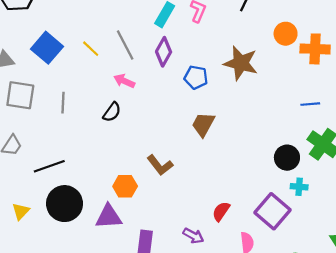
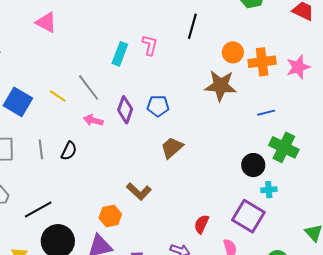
purple diamond: (164, 52) -> (125, 110), moved
brown star: (241, 63) -> (221, 86), moved
black semicircle: (112, 112) -> (69, 151), moved
brown trapezoid: (203, 124) -> (172, 148), turned 30

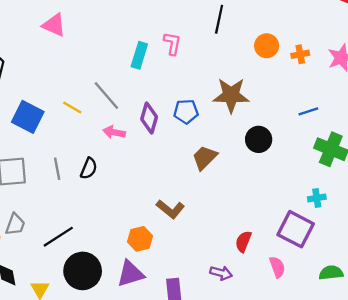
orange cross: (262, 62) -> (300, 54), size x0.6
brown star: (221, 86) -> (231, 95), moved
black circle: (253, 165) -> (259, 139), moved

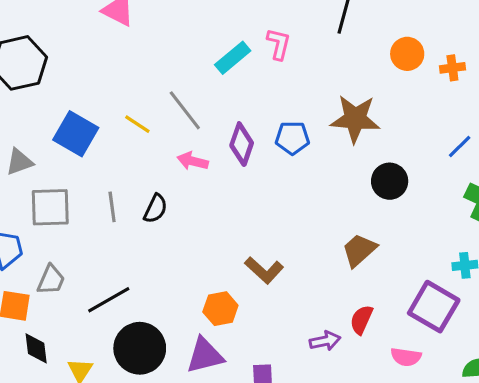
cyan rectangle: (139, 55) -> (233, 58), turned 30
blue line: (308, 111) -> (460, 146), turned -30
brown trapezoid: (205, 158) -> (359, 250), moved
pink semicircle: (277, 267) -> (406, 357), turned 115
purple arrow: (221, 273) -> (325, 341), moved, turned -30

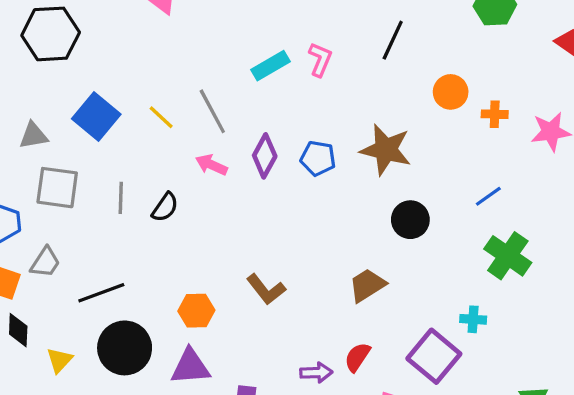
orange hexagon: (220, 309) -> (196, 311), moved

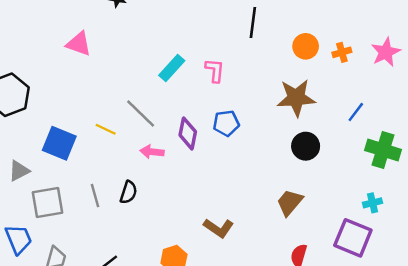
pink L-shape: (320, 59) -> (215, 70), moved
brown star: (386, 150) -> (296, 98), moved

